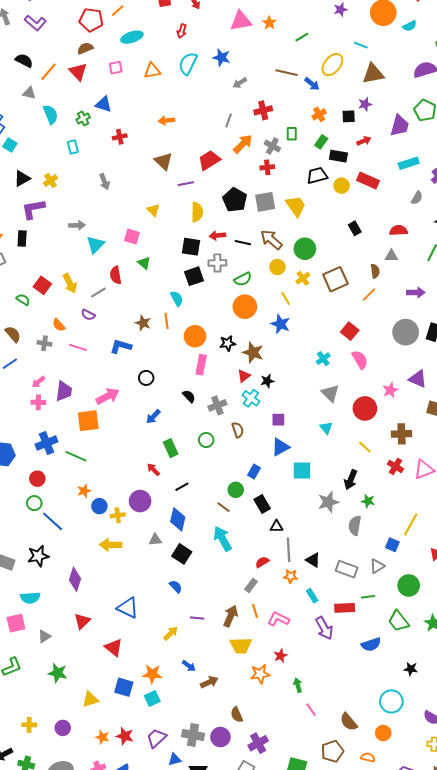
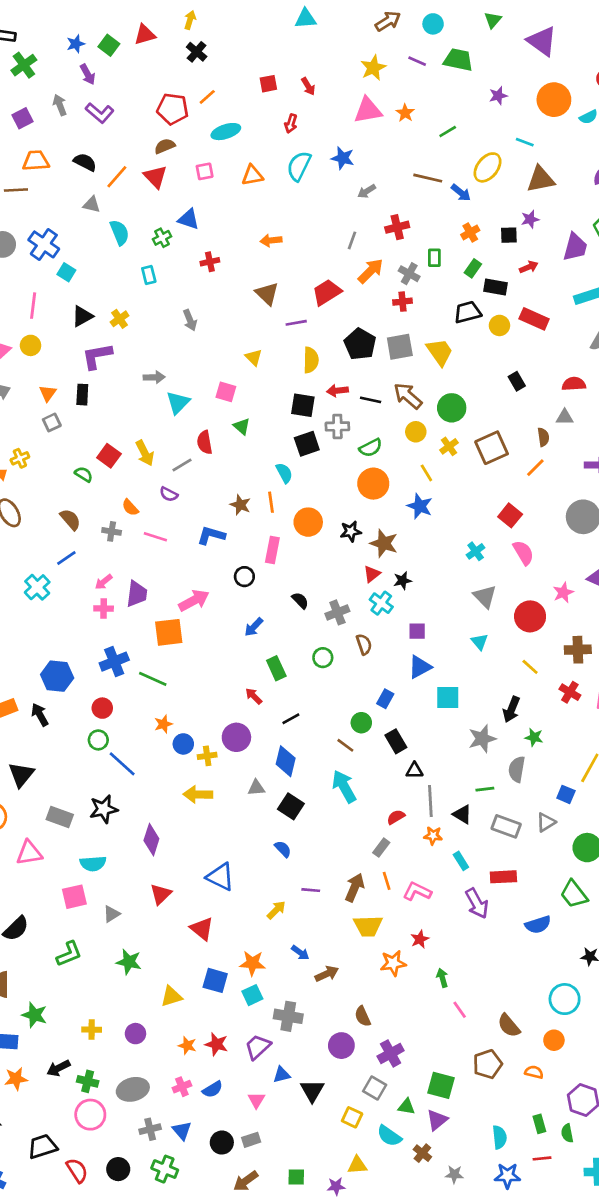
pink rectangle: (201, 365) -> (272, 550), moved
green line: (368, 597) -> (485, 789), moved
gray cross: (193, 735) -> (288, 1016), moved

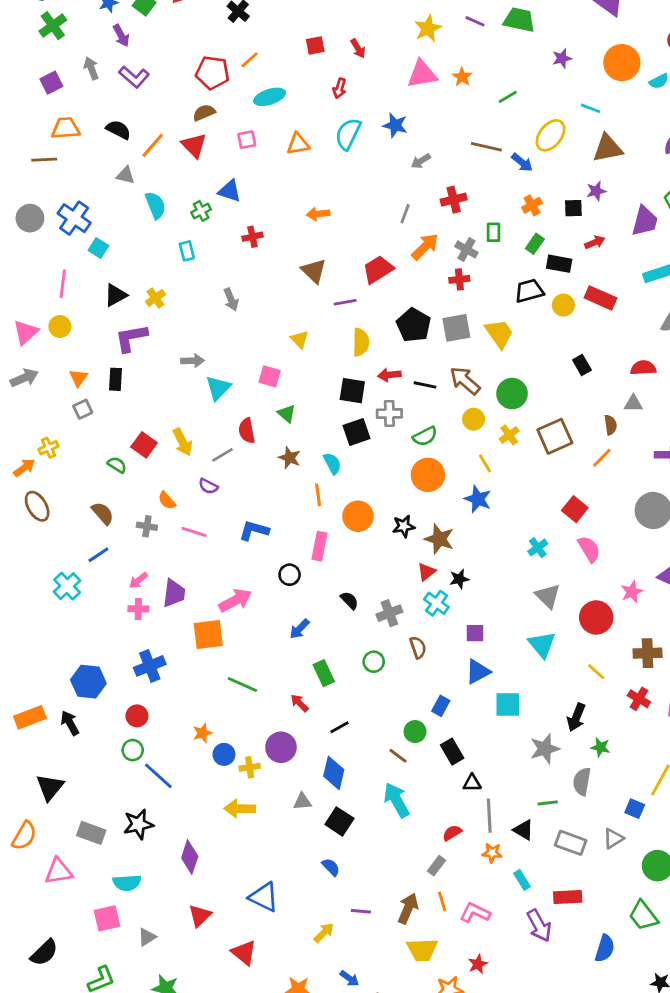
brown star: (240, 505) -> (290, 458), moved
cyan triangle: (480, 642) -> (542, 645), size x1.5
green line: (153, 679) -> (242, 685), moved
blue semicircle: (538, 925) -> (605, 948), turned -55

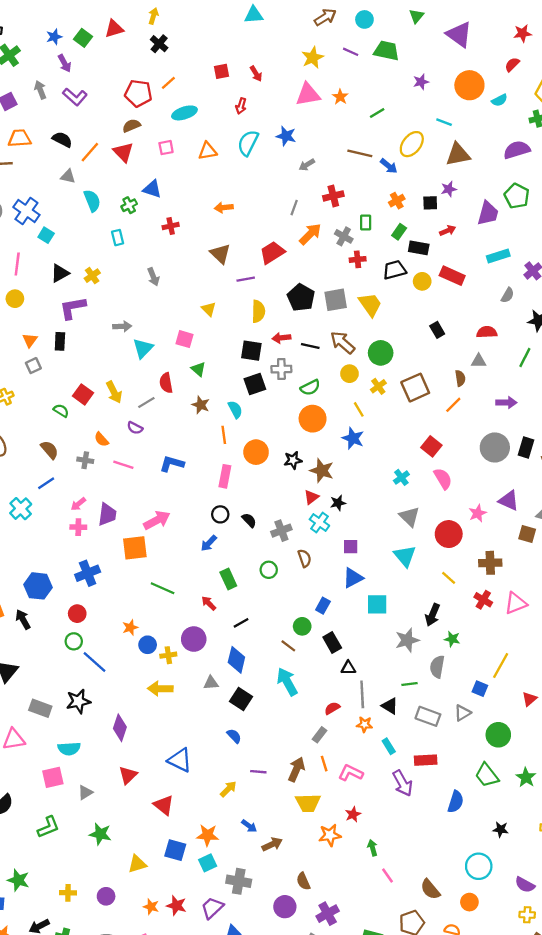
red cross: (459, 279) -> (358, 259), moved
black circle: (290, 575) -> (220, 514), moved

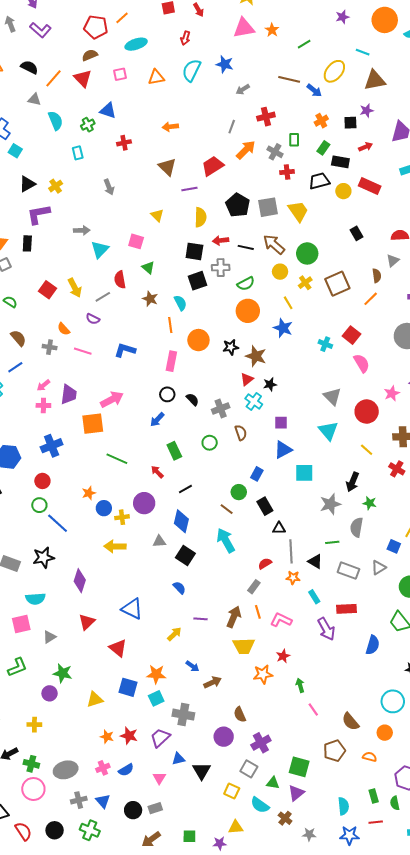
gray triangle: (479, 361) -> (393, 261), turned -40
green semicircle: (61, 411) -> (10, 302), moved
cyan cross: (401, 477) -> (325, 344), moved, turned -32
purple circle: (106, 896) -> (50, 693), moved

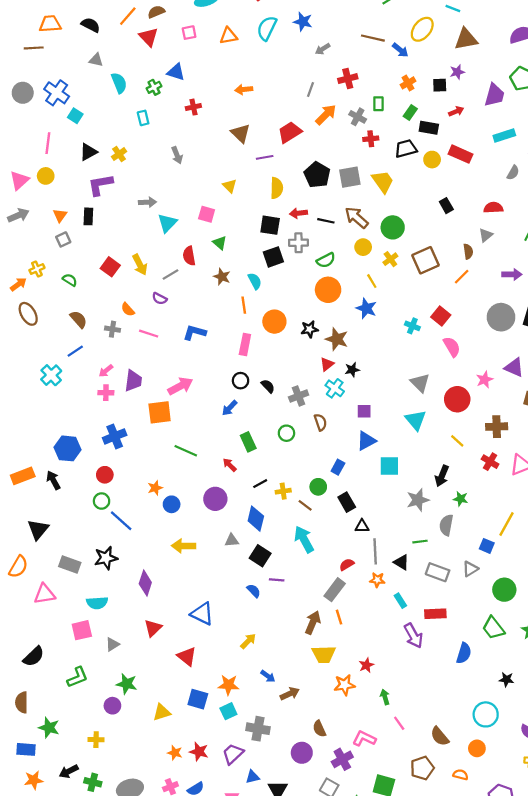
orange line: (54, 78) -> (128, 16), moved
yellow cross: (122, 517) -> (283, 491), moved
gray rectangle: (254, 587) -> (335, 590), size x1.5
purple line: (201, 619) -> (277, 580), moved
pink L-shape: (281, 620) -> (364, 739), moved

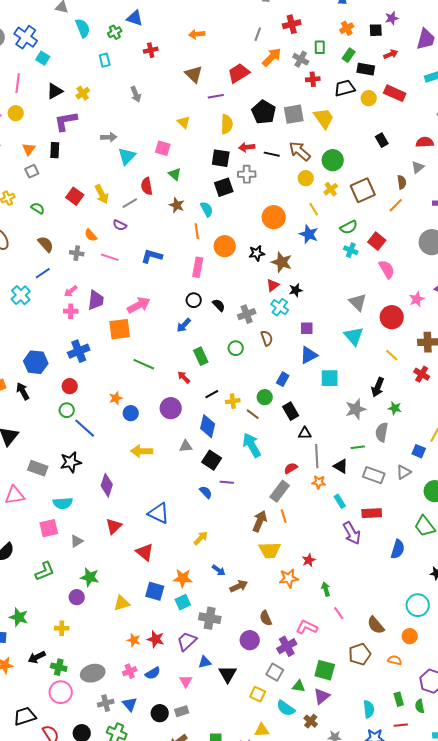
green semicircle: (326, 260) -> (349, 227), moved

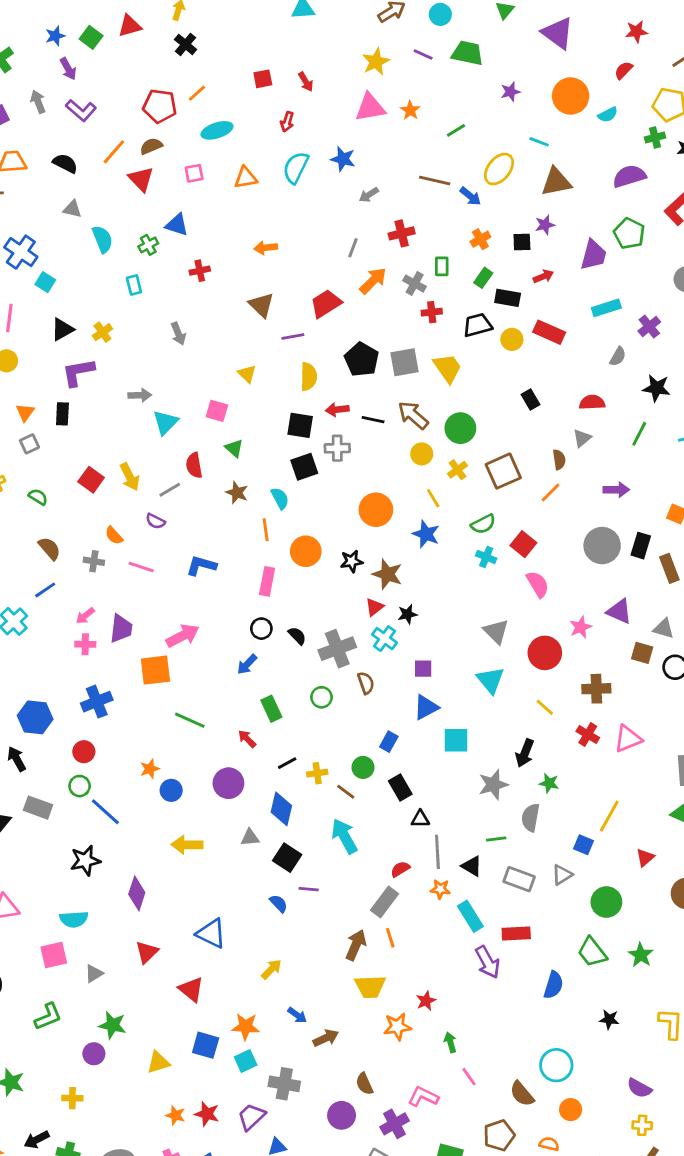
gray cross: (247, 314) -> (337, 649), size x1.4
gray rectangle: (38, 468) -> (38, 808), moved
cyan rectangle: (340, 501) -> (470, 916), size x1.5
cyan circle: (418, 605) -> (556, 1065), moved

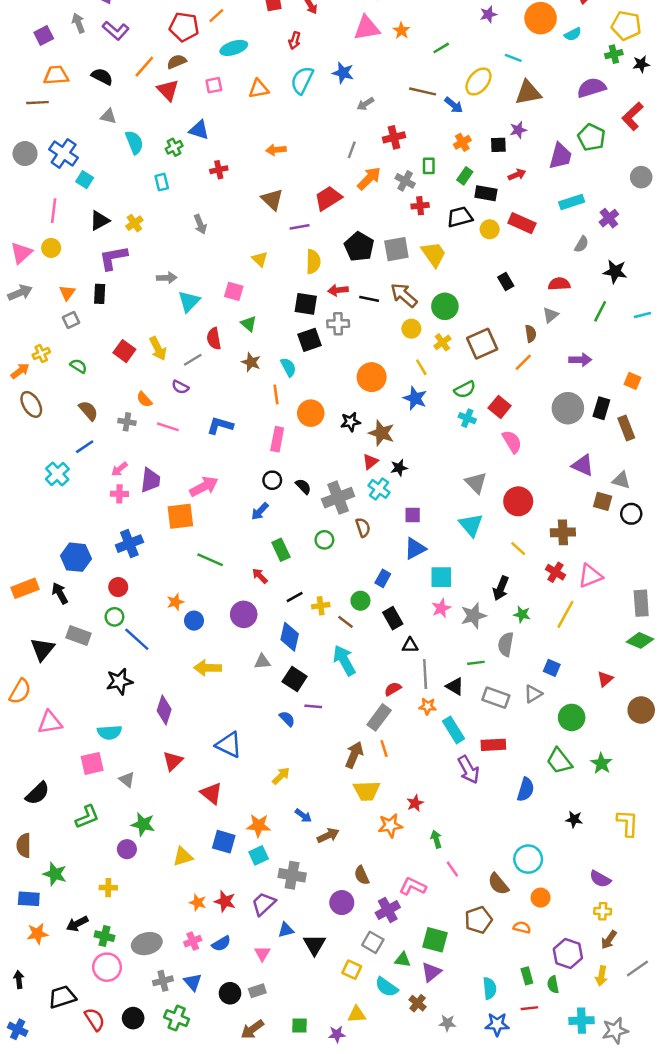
pink star: (581, 627) -> (441, 608), moved
yellow line: (609, 816) -> (565, 614), moved
gray triangle: (94, 974) -> (127, 780), turned -49

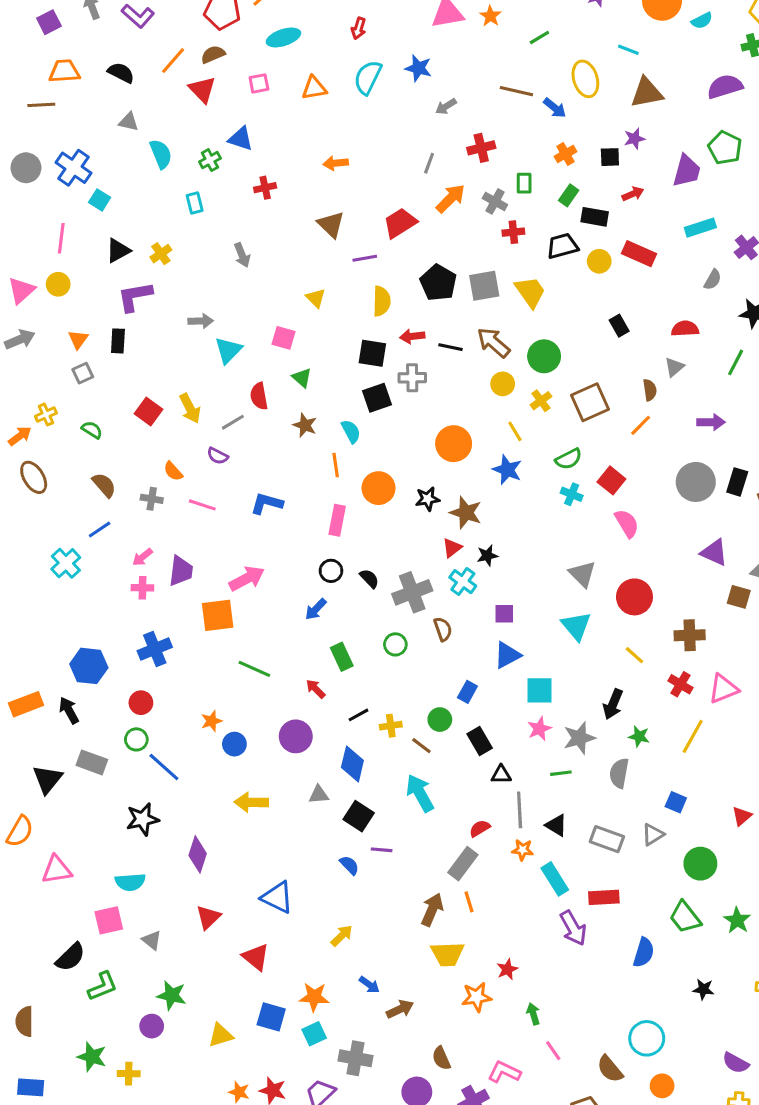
yellow ellipse: (478, 81) -> (585, 79), turned -56
green line: (476, 663) -> (561, 773), moved
black semicircle: (37, 793) -> (70, 957), moved
green star: (55, 874) -> (92, 1057), moved

